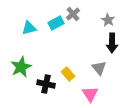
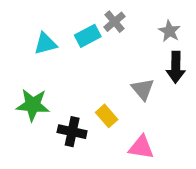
green star: (21, 67) -> (33, 105), turned 30
gray triangle: (99, 68) -> (143, 89), moved
pink triangle: (90, 94) -> (141, 147), turned -48

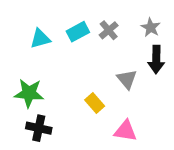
gray cross: (114, 22) -> (109, 30), moved
black cross: (72, 132) -> (39, 128), moved

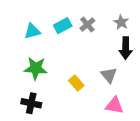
gray triangle: (127, 79) -> (109, 75), moved
green star: (29, 93) -> (36, 68), moved
pink triangle: (125, 131) -> (114, 105), moved

